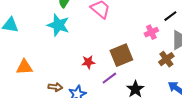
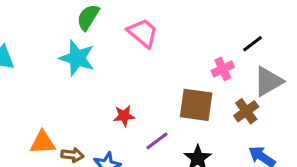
brown square: (121, 55) -> (196, 105), moved, turned 30
orange triangle: (24, 67) -> (43, 143), moved

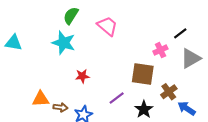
brown cross: (246, 111) -> (169, 92), moved
red star: (124, 116) -> (82, 76), moved

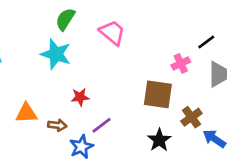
purple line: (117, 98) -> (102, 125), moved
orange triangle: (41, 99) -> (26, 113), moved
brown arrow: (60, 107) -> (57, 125), moved

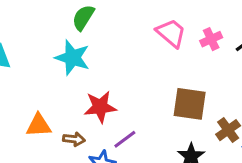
pink trapezoid: (112, 33) -> (171, 33), moved
pink cross: (181, 63) -> (211, 39), moved
red star: (80, 97) -> (100, 107), size x1.5

